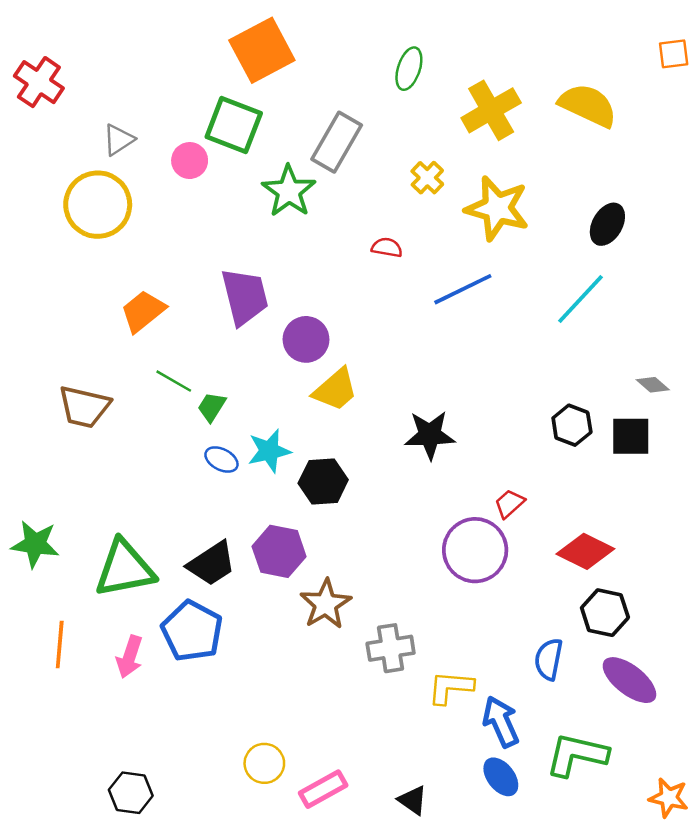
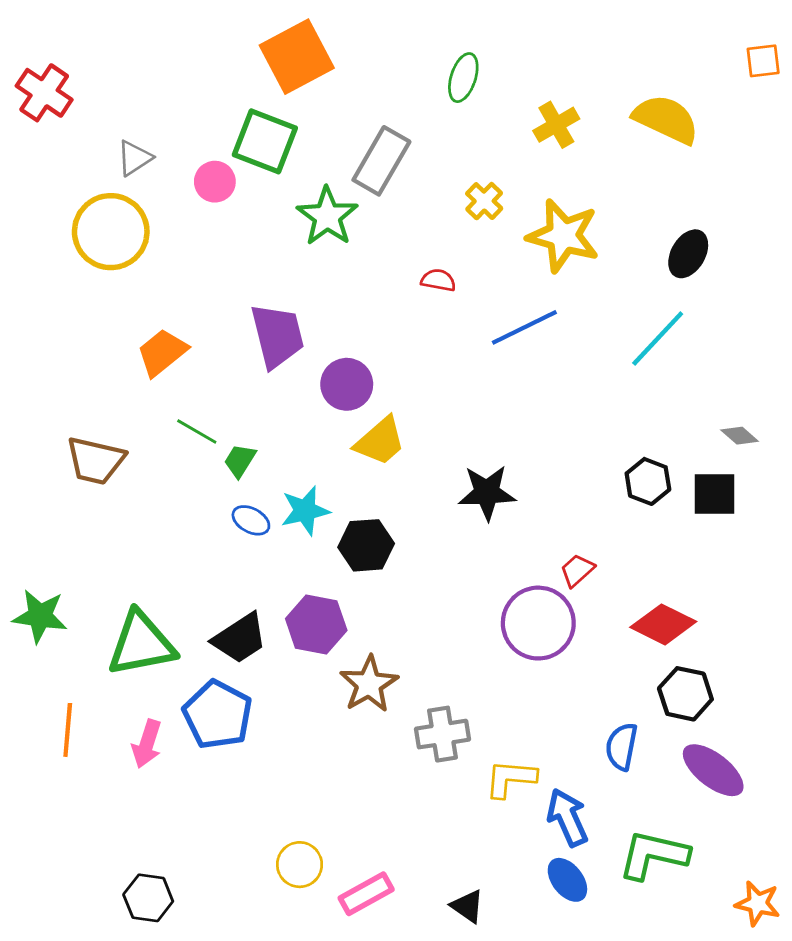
yellow cross: (491, 110) -> (556, 125), size x0.7

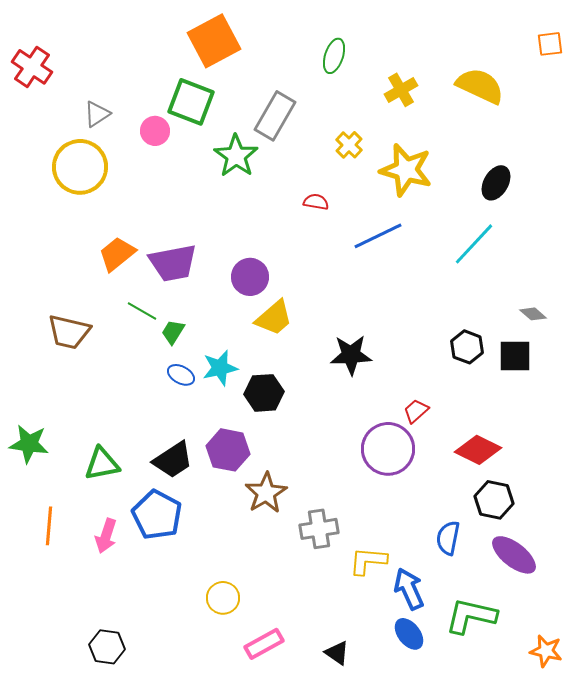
purple trapezoid: (277, 336) -> (173, 263), moved, turned 93
green triangle: (141, 644) -> (102, 464), size x0.7
yellow circle: (300, 865) -> (223, 598), moved

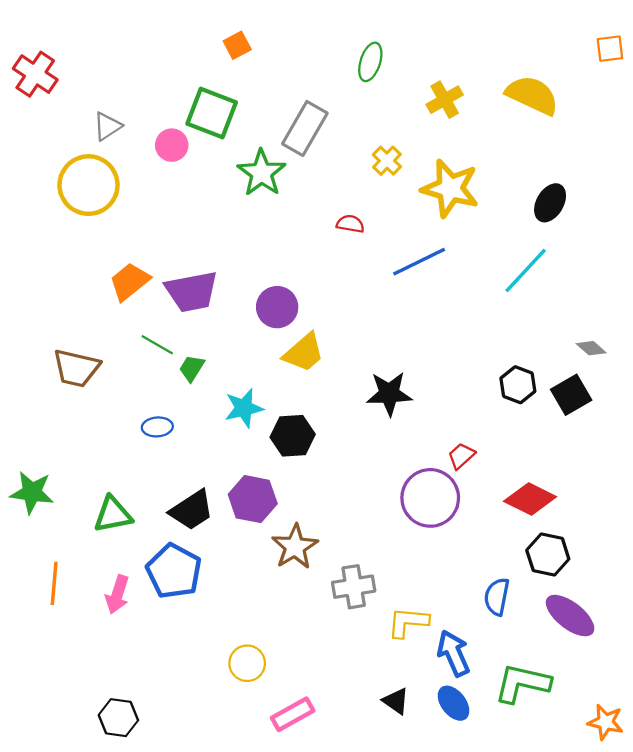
orange square: (214, 41) -> (237, 45), size x0.5
black square: (515, 356) -> (571, 395), turned -30
blue ellipse: (181, 375) -> (157, 427), moved, turned -32
black triangle: (337, 653) -> (396, 701), moved

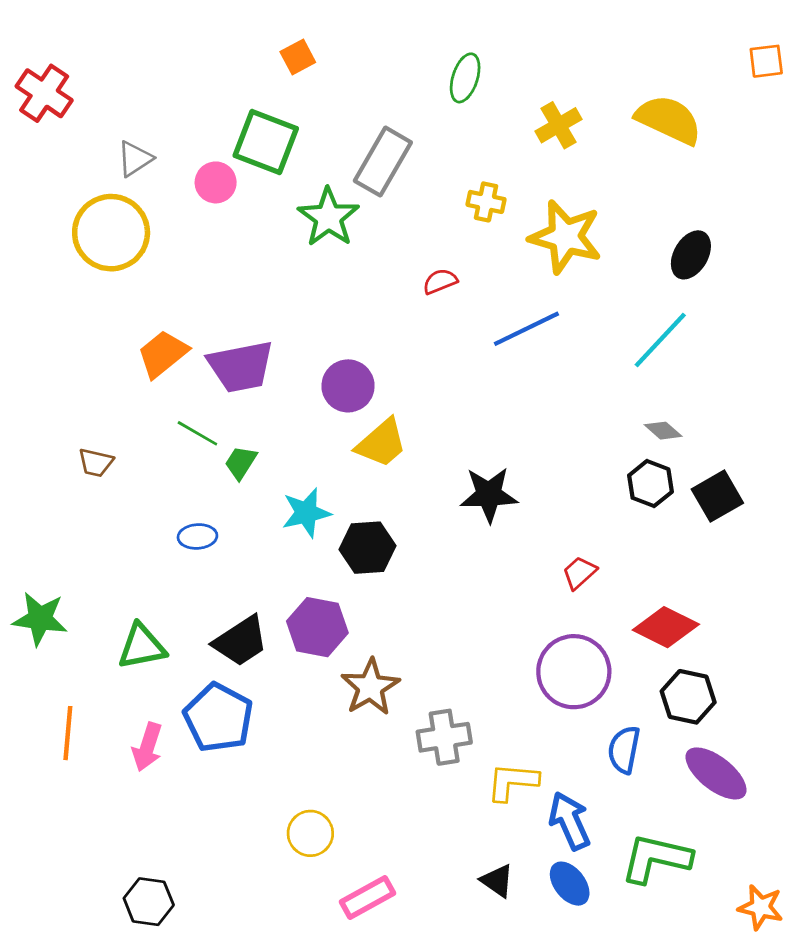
yellow cross: (387, 161) -> (486, 202), turned -32
red semicircle: (350, 224) -> (440, 281), turned -32
gray diamond: (591, 348) -> (663, 431), moved
brown trapezoid: (76, 368) -> (96, 463), size x0.6
purple circle: (430, 498) -> (574, 672), moved

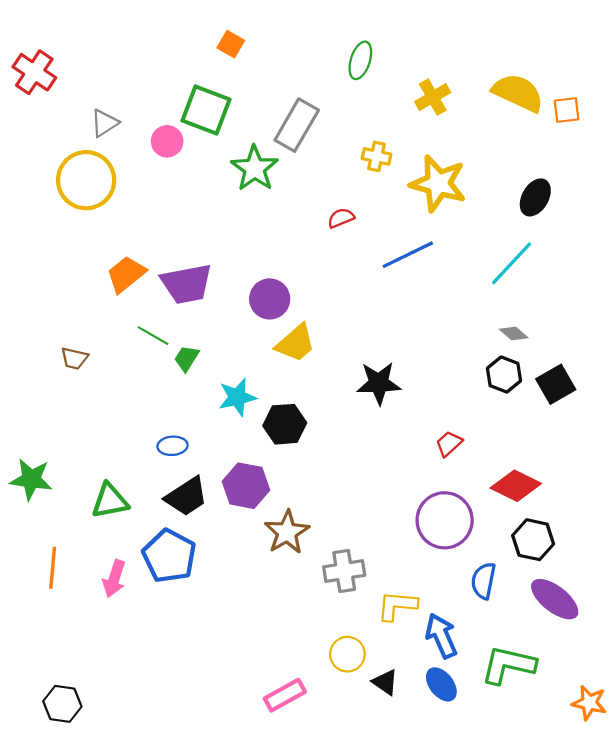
orange square: (298, 57) -> (231, 44), turned -32
orange square: (766, 61) -> (567, 110), moved
blue ellipse: (197, 536) -> (172, 446), moved
yellow circle: (310, 833) -> (347, 654), moved
black hexagon: (149, 902) -> (62, 704), moved

